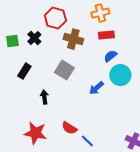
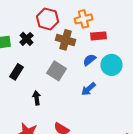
orange cross: (100, 13) -> (84, 19), moved
blue semicircle: (110, 56) -> (90, 60), moved
cyan circle: (120, 75) -> (112, 65), moved

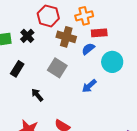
blue semicircle: (90, 60) -> (88, 49), moved
black arrow: (36, 98) -> (37, 95), turned -32

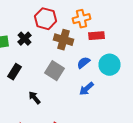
blue semicircle: (88, 49) -> (84, 63), moved

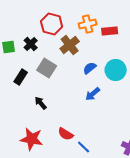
red rectangle: (96, 36) -> (110, 31), moved
brown cross: (64, 40) -> (70, 45), turned 36
gray square: (54, 71) -> (47, 68), moved

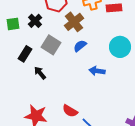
blue semicircle: (90, 68) -> (80, 46), moved
blue arrow: (93, 94) -> (97, 71), turned 49
black arrow: (41, 103) -> (40, 73), moved

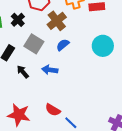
blue arrow: (97, 71) -> (50, 70), moved

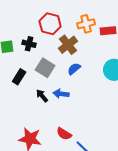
black cross: (18, 20) -> (29, 44), turned -32
black arrow: (23, 72) -> (42, 96), moved

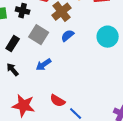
blue arrow: (61, 94) -> (44, 65), moved, turned -42
black arrow: (42, 96) -> (13, 70), moved

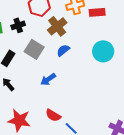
black cross: (23, 11) -> (18, 25), turned -32
blue arrow: (44, 65) -> (48, 79), moved

